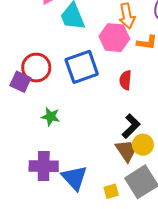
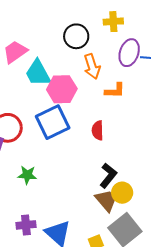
pink hexagon: (114, 38) -> (62, 89), moved
purple cross: (44, 166) -> (26, 225), size x0.7

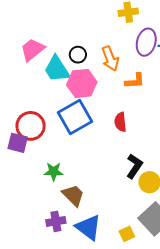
black circle: (76, 36) -> (78, 55), moved, size x0.7
brown trapezoid: (106, 200) -> (73, 195), moved

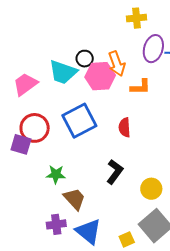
pink trapezoid: (32, 50) -> (25, 84), moved
cyan trapezoid: (57, 69) -> (63, 72), turned -40
pink hexagon: (82, 83) -> (100, 76), moved
black L-shape: (134, 166) -> (115, 172), moved

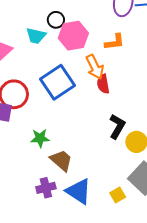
orange arrow: (117, 64) -> (95, 67), moved
cyan trapezoid: (63, 72) -> (36, 36), size x0.7
black L-shape: (115, 172) -> (117, 126), moved

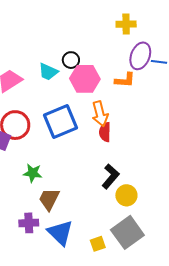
orange L-shape: (115, 42) -> (125, 80), moved
brown trapezoid: (61, 160) -> (49, 199), turned -115

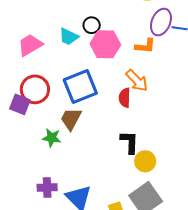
orange arrow: (100, 114) -> (137, 80), moved, turned -30
black L-shape: (111, 176) -> (129, 142), turned -40
brown trapezoid: (49, 199) -> (71, 119), moved

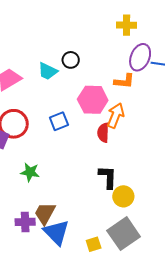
pink hexagon: (105, 44) -> (93, 100), moved
orange arrow: (137, 80) -> (116, 116), turned -115
blue square: (80, 87) -> (59, 121), size x0.6
brown trapezoid: (71, 119) -> (45, 213), moved

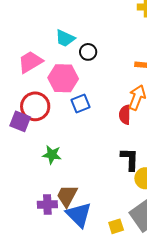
black circle: (71, 60) -> (88, 52), moved
cyan trapezoid: (48, 71) -> (65, 38), moved
pink hexagon: (93, 100) -> (63, 78), moved

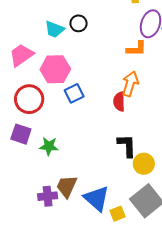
black circle: (88, 52) -> (79, 23), moved
purple square: (20, 121) -> (21, 134), moved
blue triangle: (79, 215) -> (97, 198), moved

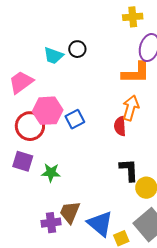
orange L-shape: (136, 49) -> (136, 73), size x1.4
pink hexagon: (55, 69) -> (48, 111), moved

